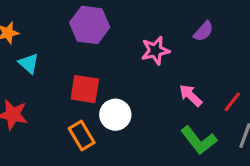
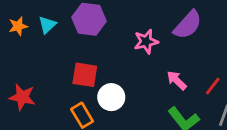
purple semicircle: (203, 31) -> (188, 25), size x1.6
cyan triangle: (29, 63) -> (47, 25), moved, turned 36

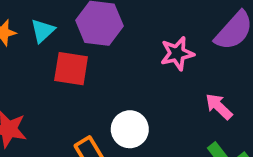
red square: (85, 75) -> (71, 69), moved

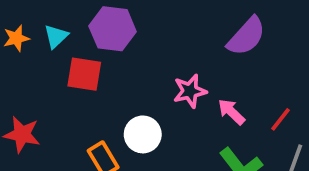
pink star: (177, 53) -> (190, 91), moved

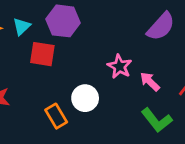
pink star: (190, 91) -> (120, 66), turned -30

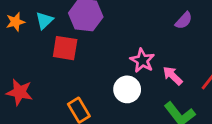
purple semicircle: (161, 26) -> (184, 20), size x0.6
white circle: (85, 98) -> (127, 89), moved

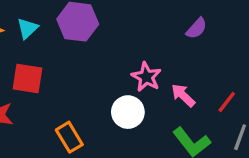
red square: (65, 48) -> (27, 79), moved

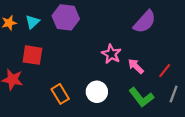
purple semicircle: (197, 28) -> (145, 22), size x1.6
white circle: (128, 112) -> (97, 92), moved

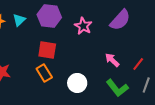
pink star: (111, 54) -> (83, 26), moved
red square: (32, 55) -> (47, 50), moved
orange rectangle: (60, 94) -> (44, 73), moved

